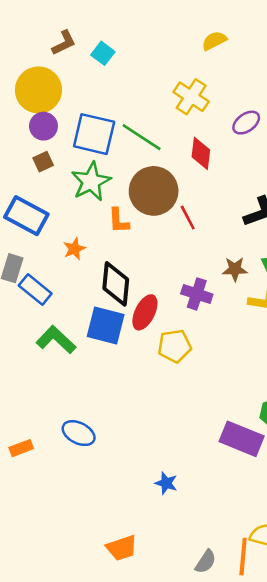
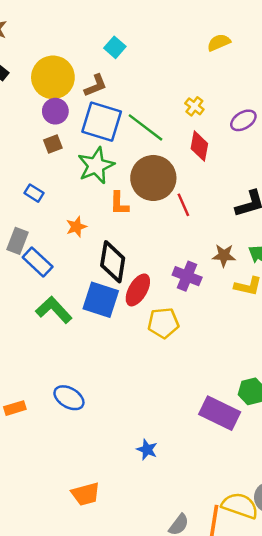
brown L-shape: (64, 43) -> (96, 86), moved
yellow cross: (191, 97) -> (194, 106), moved, size x0.6
blue rectangle: (26, 216) -> (34, 193), size x0.5
orange trapezoid: (122, 548) -> (86, 494), moved

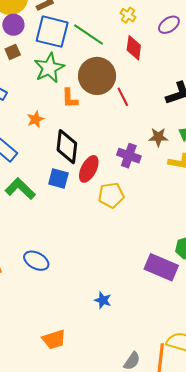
blue square: (101, 300) -> (58, 179), size x0.7

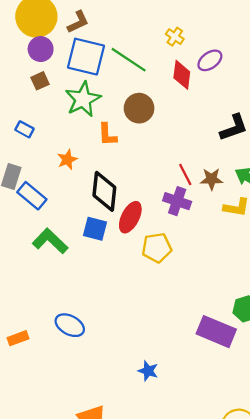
purple ellipse: (169, 25) -> (210, 60), moved
brown circle: (97, 76) -> (139, 108), size x0.7
red line: (123, 97) -> (185, 174), moved

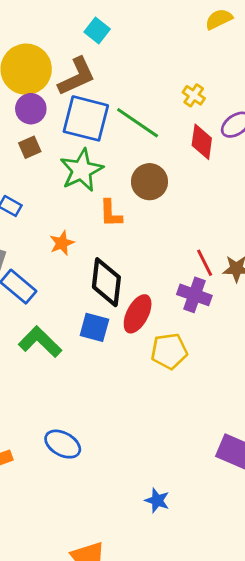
brown L-shape: (78, 22) -> (77, 76), size x1.4

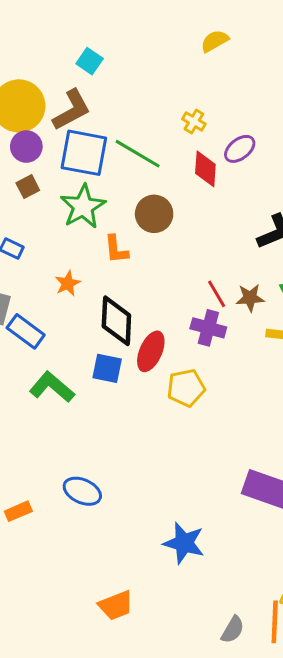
blue star: (157, 500) -> (184, 543), size x1.6

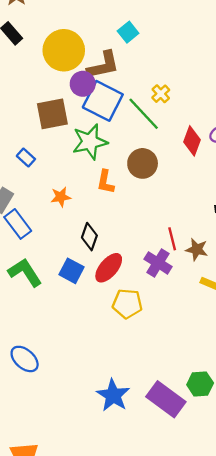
yellow cross: (194, 121) -> (161, 94), moved
purple circle: (26, 147) -> (83, 84), moved
brown square: (28, 187) -> (52, 114), size x1.8
black diamond: (116, 321) -> (89, 237), size x0.7
blue star: (184, 543) -> (113, 395), moved

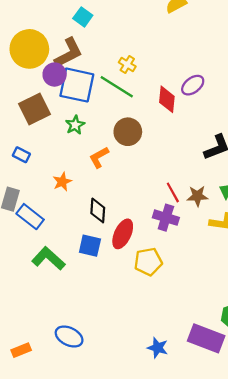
green star: (90, 142) -> (75, 125), size x0.6
orange L-shape: (105, 182) -> (99, 157), turned 65
blue star: (113, 395) -> (158, 348), size x0.7

